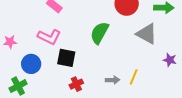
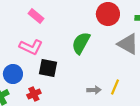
red cross: (76, 84) -> (34, 94), moved

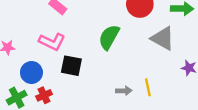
yellow line: (115, 87) -> (148, 87), turned -35
red cross: (34, 94) -> (44, 95), moved

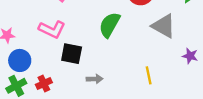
blue circle: (31, 73) -> (20, 60), moved
gray arrow: (124, 91) -> (95, 79), moved

